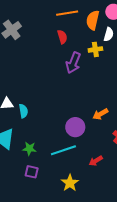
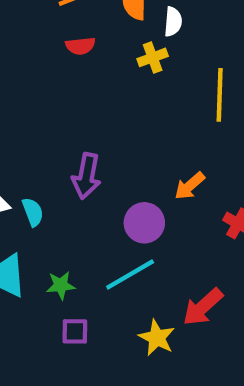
red semicircle: (62, 37) -> (80, 46), turned 112
purple arrow: (73, 63) -> (86, 176), moved
red arrow: (96, 161) -> (203, 307), moved, size x1.5

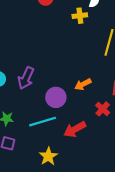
purple arrow: (86, 176) -> (26, 78), moved
red arrow: (203, 307) -> (75, 129), moved

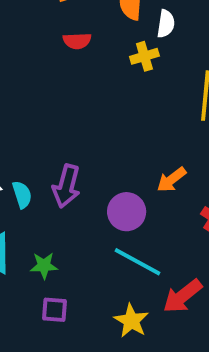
cyan line: (43, 122) -> (137, 262), moved, turned 55
red arrow: (75, 129) -> (183, 296), moved

